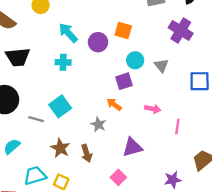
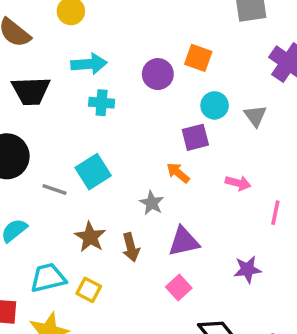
cyan arrow: (68, 33) -> (89, 64), moved, turned 125
purple triangle: (132, 147) -> (184, 242), moved
purple star: (173, 180) -> (247, 269), moved

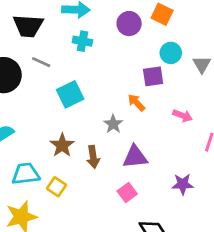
gray line: (54, 190) -> (41, 62), moved

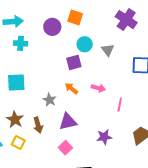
cyan square: (70, 94) -> (16, 82), turned 30
orange arrow: (136, 103) -> (71, 89), moved
yellow square: (57, 187) -> (18, 142), moved

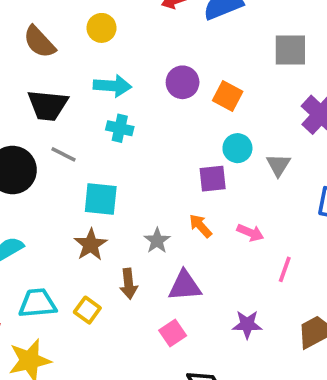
purple circle: (52, 27) -> (183, 82), moved
brown star: (15, 120) -> (91, 245), moved

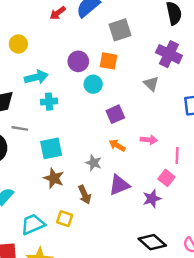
gray square: (290, 50) -> (120, 30), moved
cyan circle: (237, 148) -> (93, 84), moved
gray triangle: (278, 165) -> (151, 84), moved
purple star: (247, 324) -> (152, 199), moved
pink square: (173, 333) -> (166, 178), moved

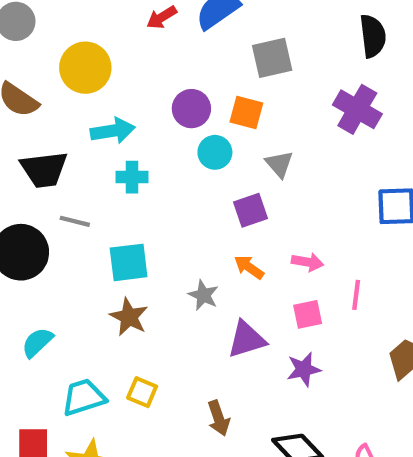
yellow circle: (18, 44) -> (85, 68), size x1.5
gray triangle: (151, 84) -> (279, 164), moved
pink square: (166, 178) -> (308, 314), moved, turned 35
brown arrow: (85, 195) -> (219, 418), moved

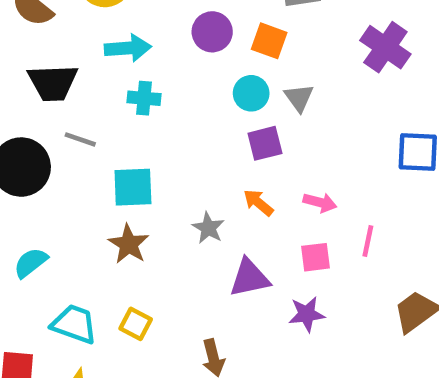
cyan circle: (215, 152) -> (251, 93), moved
cyan trapezoid: (84, 397) -> (74, 324), turned 33

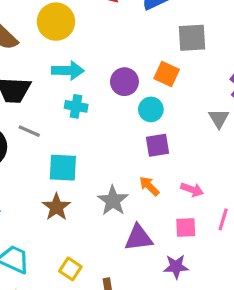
purple circle: (212, 32) -> (124, 82), moved
gray triangle: (299, 98) -> (219, 118), moved
gray star: (208, 228) -> (113, 201), size x1.4
yellow square: (136, 324) -> (70, 269), moved

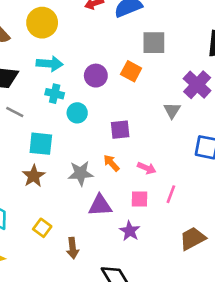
cyan circle: (151, 109) -> (77, 113), moved
gray star: (113, 201) -> (81, 173), turned 30
purple star: (176, 267) -> (130, 231), turned 30

